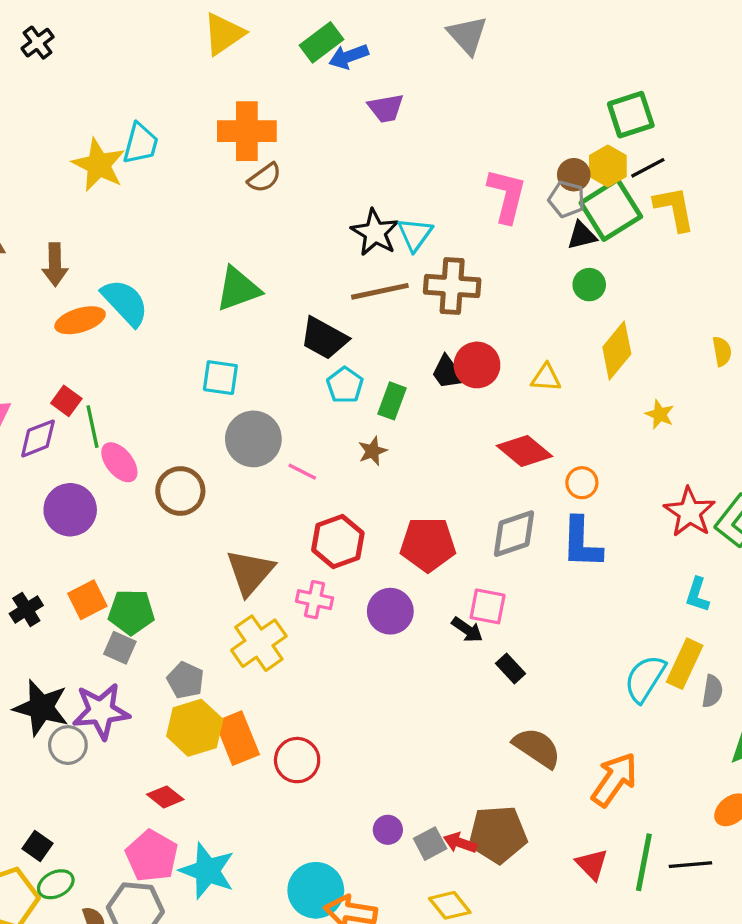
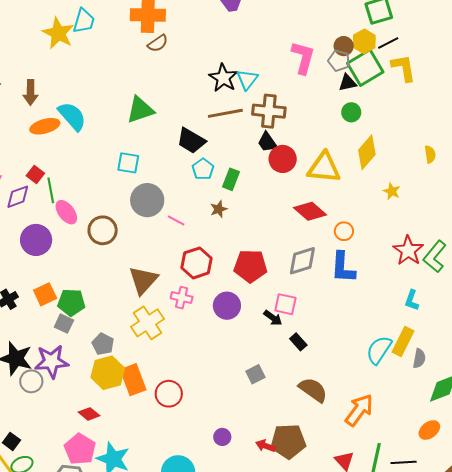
black trapezoid: (448, 372) -> (267, 142), moved
yellow triangle: (546, 378) -> (324, 168), size x1.8
gray square: (430, 844) -> (255, 374), moved

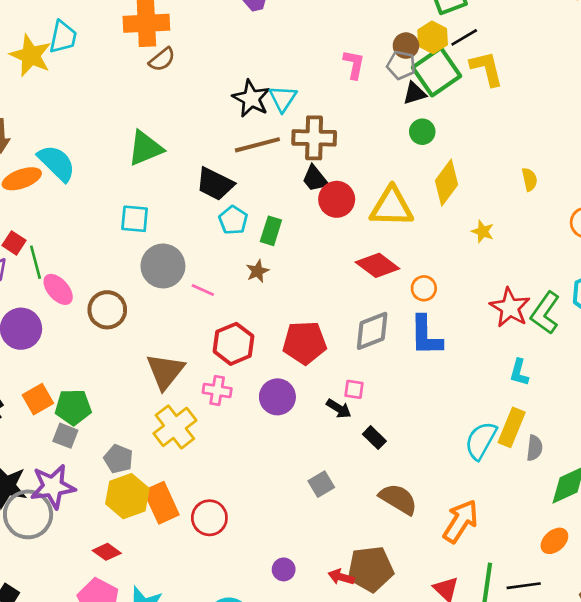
pink L-shape: (303, 58) -> (354, 65), size x0.7
pink square: (285, 304) -> (354, 389), size x0.7
gray circle: (31, 381) -> (28, 514), size x1.6

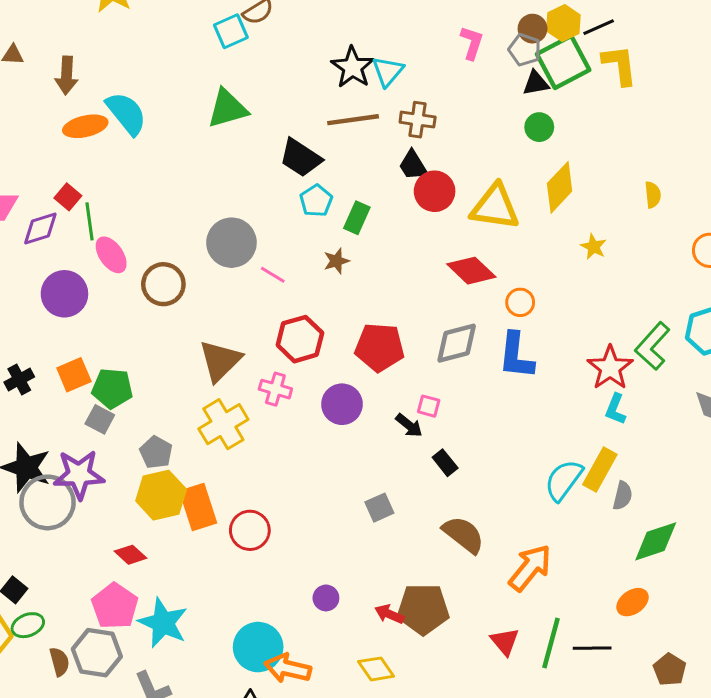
brown cross: (314, 138) -> (418, 120), size x0.7
cyan square: (135, 219) -> (231, 31), moved, turned -36
red star: (510, 308) -> (610, 368), moved

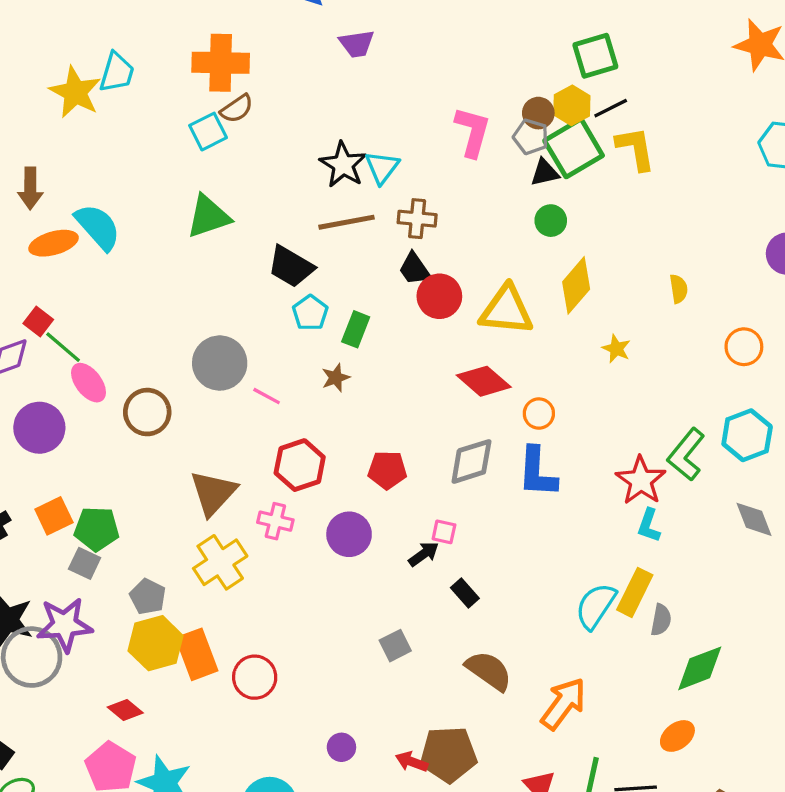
pink L-shape: (472, 43) -> (473, 132), size x1.4
green line: (90, 221) -> (63, 347), turned -39
red pentagon: (380, 347) -> (387, 470), size x0.7
black arrow: (409, 425) -> (424, 554), turned -72

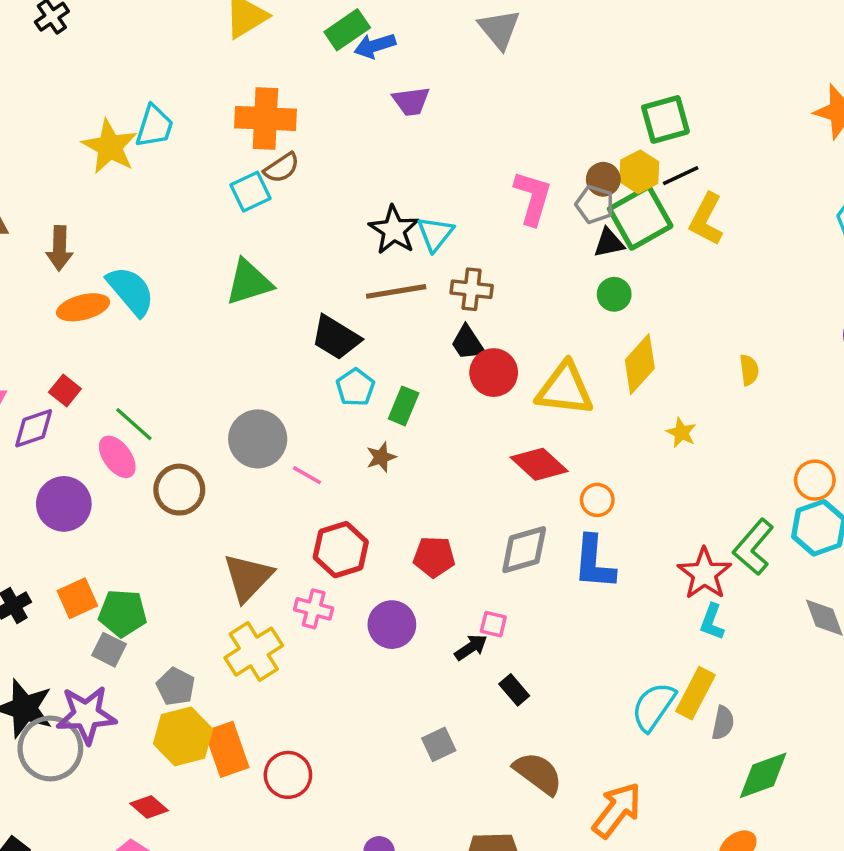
yellow L-shape: (636, 148) -> (706, 219), turned -144
green line: (63, 347) -> (134, 424), moved
orange circle: (744, 347) -> (815, 480), moved

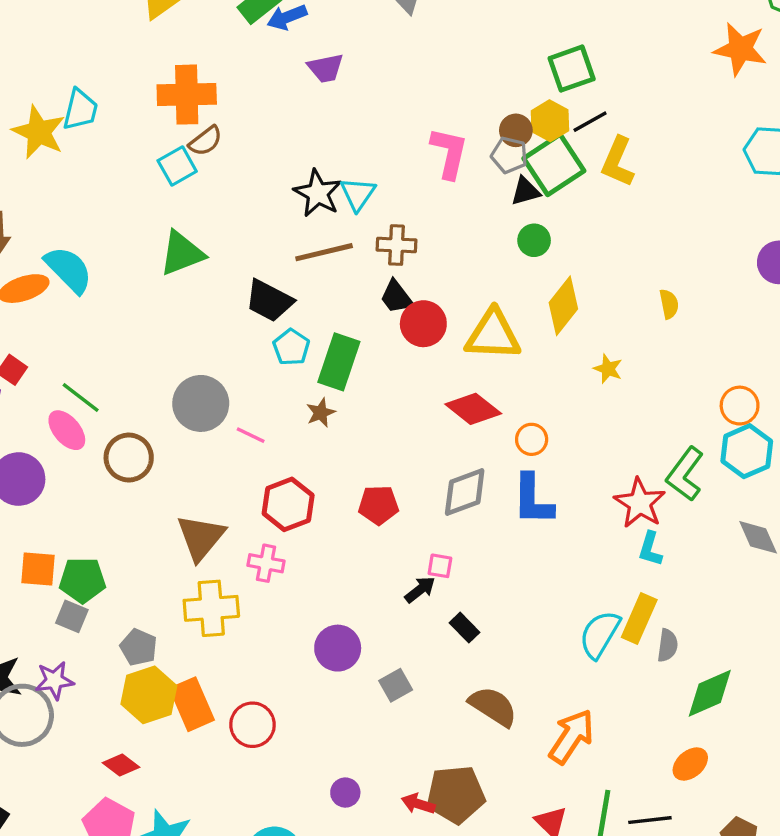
green rectangle: (404, 406) -> (339, 362), size x1.5
orange square: (77, 598) -> (38, 569), turned 33
purple circle: (392, 625) -> (338, 648), moved
yellow cross: (254, 652) -> (211, 608), turned 32
purple star: (86, 715) -> (54, 680), size x0.7

